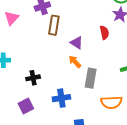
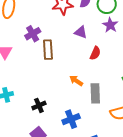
red semicircle: (104, 33) -> (95, 53), moved, turned 48
purple triangle: (77, 43) -> (81, 32), moved

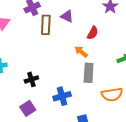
purple triangle: (81, 32) -> (67, 16), moved
orange arrow: (76, 81) -> (81, 52), moved

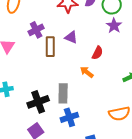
gray rectangle: (89, 73) -> (63, 93), moved
black cross: (31, 79) -> (38, 102), size x1.5

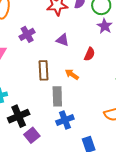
brown rectangle: (50, 47) -> (44, 70), moved
orange arrow: (87, 72) -> (72, 74), moved
black cross: (38, 102) -> (19, 116), moved

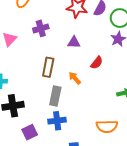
purple triangle: (63, 40) -> (74, 42), turned -32
purple square: (32, 135) -> (30, 132), moved

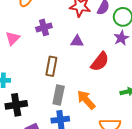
red semicircle: (97, 63) -> (100, 62), size x1.5
orange arrow: (75, 78) -> (86, 100), moved, size x1.5

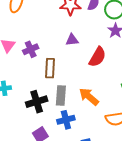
purple cross: (44, 27) -> (31, 49), moved
black cross: (16, 105) -> (37, 102), moved

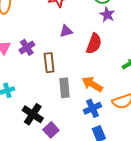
black cross: (37, 102) -> (33, 114), moved, turned -30
blue cross: (66, 120) -> (92, 108), moved

